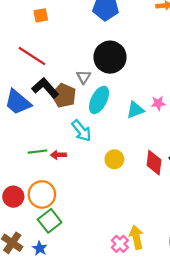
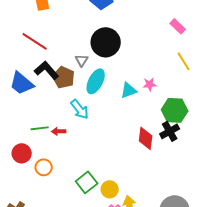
yellow circle: (114, 159) -> (110, 189), moved
orange circle: (42, 194) -> (44, 167), size x0.7
red circle: (13, 197) -> (22, 153), moved
green square: (50, 221) -> (87, 182), moved

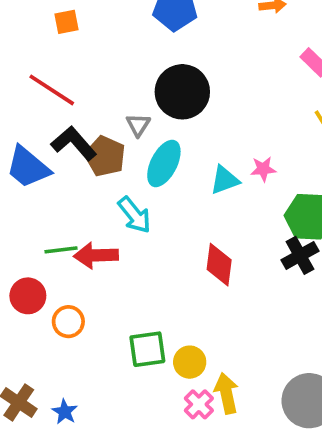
red arrow: (59, 131) -> (96, 255), size x1.6
red diamond: (146, 138) -> (219, 265), moved
green square: (87, 182) -> (147, 349), turned 30

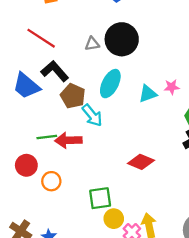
gray triangle: (138, 125) -> (92, 44), moved, turned 49
brown pentagon: (105, 156) -> (73, 96), moved
red diamond: (219, 265) -> (141, 162), moved, turned -75
yellow circle: (190, 362) -> (114, 219), moved

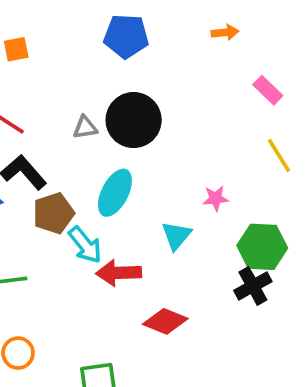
cyan triangle: (148, 94) -> (176, 236), moved, turned -30
brown pentagon: (73, 96) -> (53, 213), turned 30
red arrow: (68, 140) -> (119, 273), moved

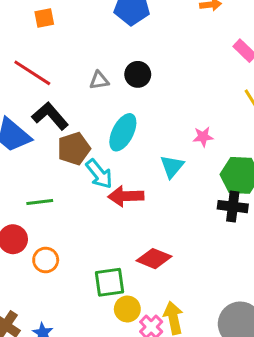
black circle: (134, 120) -> (138, 74), size x0.6
black cross: (253, 286) -> (233, 207), turned 36
red diamond: (165, 321) -> (154, 259), moved

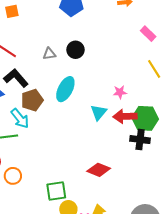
cyan arrow: (99, 174) -> (20, 118), moved
red arrow: (126, 196) -> (125, 116), moved
red diamond: (154, 259) -> (99, 170), moved

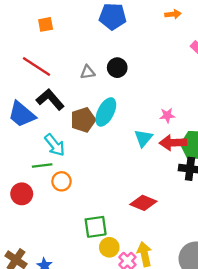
brown pentagon: (32, 100) -> (83, 120), moved
orange circle: (13, 176) -> (61, 181), moved

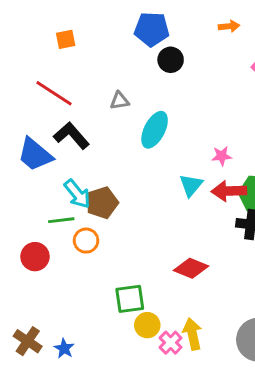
black circle: (117, 68) -> (171, 60), moved
cyan ellipse: (106, 112) -> (155, 130), moved
brown pentagon: (83, 120) -> (102, 203), moved

